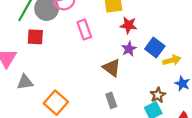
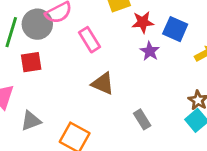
blue square: (155, 48) -> (175, 29), moved
brown triangle: (112, 68) -> (103, 84), moved

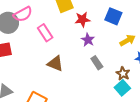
blue square: (175, 29) -> (113, 16), moved
gray rectangle: (142, 119) -> (97, 63), moved

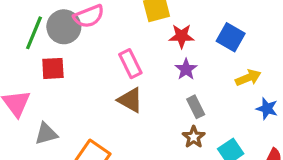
pink rectangle: (45, 33) -> (130, 64), moved
brown star: (123, 74) -> (194, 137), moved

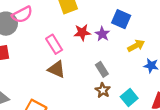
red star: (182, 36) -> (82, 32), moved
purple star: (186, 69) -> (102, 34), moved

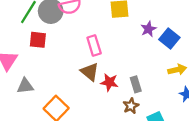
red star: (82, 32) -> (109, 82), moved
purple star: (102, 34) -> (148, 29), moved

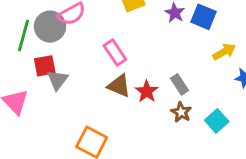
red star: (109, 82) -> (147, 91), turned -30
gray triangle: (25, 86) -> (58, 80), moved, turned -30

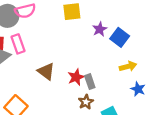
pink rectangle: (115, 52) -> (18, 44), moved
red star: (147, 91) -> (76, 77), moved

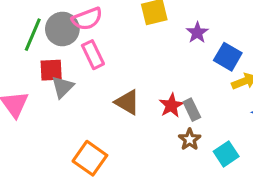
blue square: (120, 37) -> (228, 57), moved
pink rectangle: (18, 44) -> (93, 55), moved

